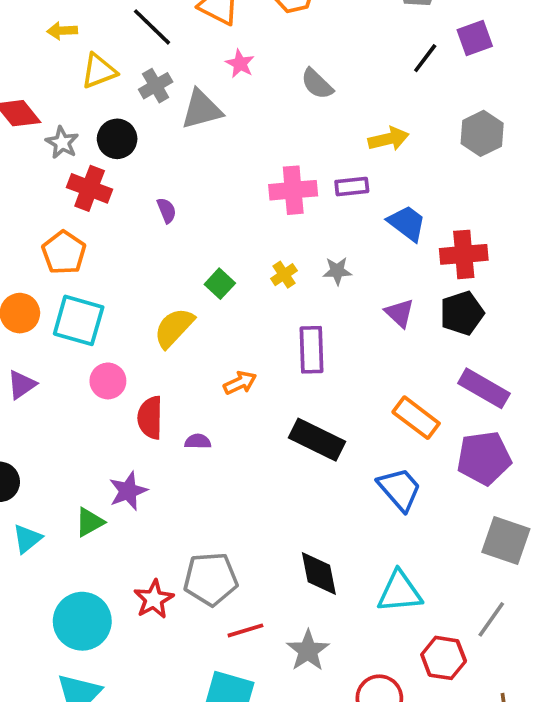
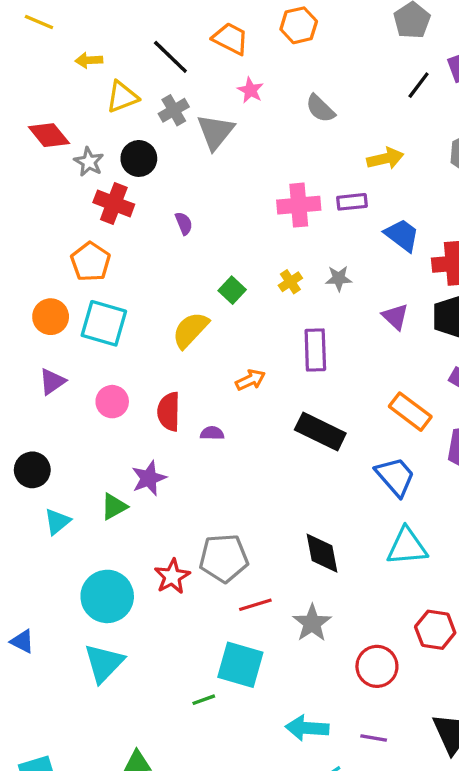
gray triangle: (201, 110) -> (215, 132), turned -36
pink circle: (108, 381) -> (112, 402), moved
cyan triangle: (400, 592) -> (407, 546), moved

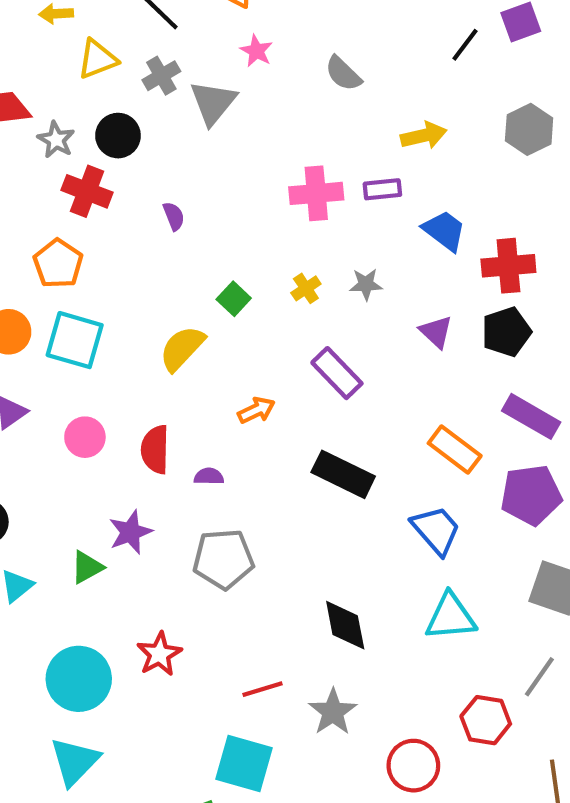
purple rectangle: (315, 350) -> (337, 373), turned -42
gray pentagon: (224, 558) -> (223, 559), moved

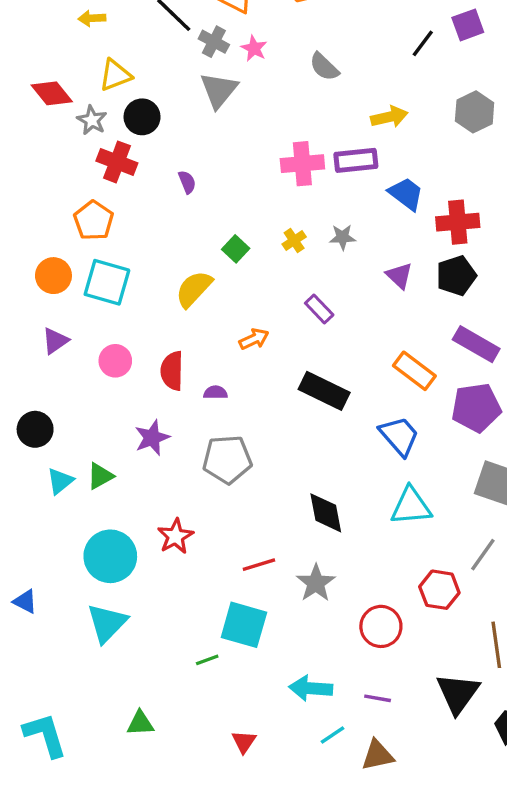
yellow triangle: (97, 59) -> (115, 75), moved
gray cross: (161, 76) -> (214, 42), moved, turned -32
purple rectangle: (382, 189) -> (356, 160), size x1.4
purple rectangle: (337, 373) -> (319, 309), size x0.7
green triangle: (87, 567) -> (100, 476), moved

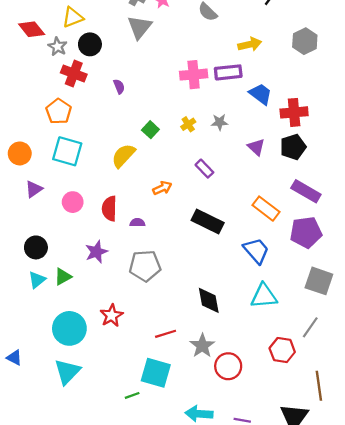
orange circle: (53, 276) -> (20, 153), moved
black circle: (35, 429) -> (36, 247), moved
red circle: (381, 626) -> (228, 366), moved

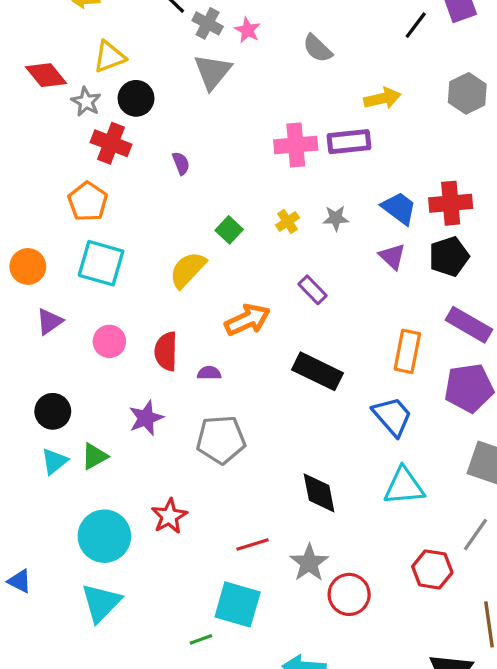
blue trapezoid: (261, 94) -> (399, 208), moved
orange arrow: (162, 188) -> (248, 320), size x1.5
orange rectangle: (266, 209) -> (407, 351), turned 64

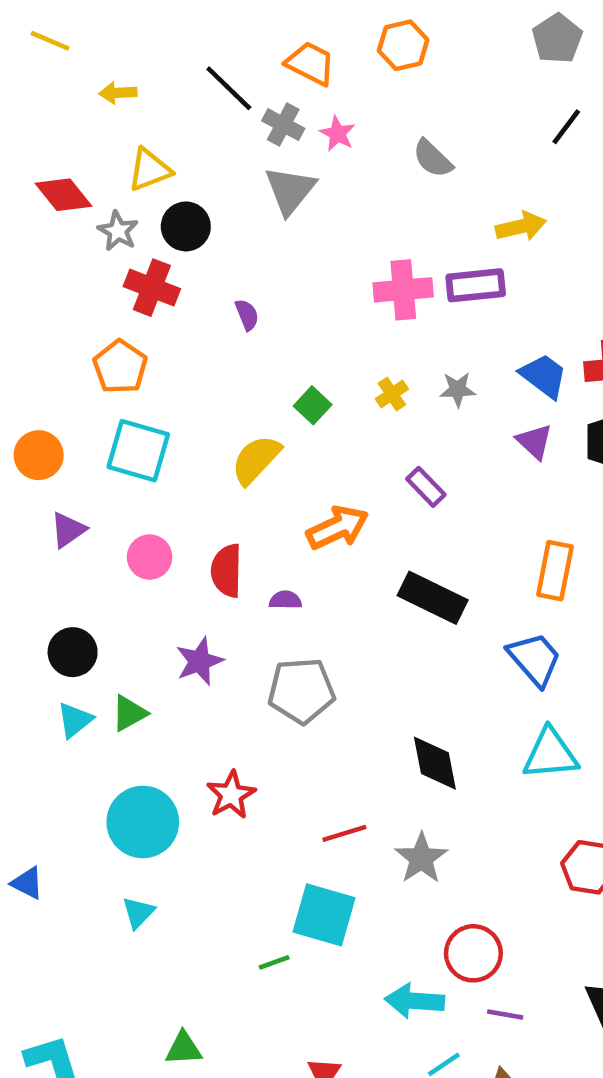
red circle: (349, 594) -> (473, 953), moved
cyan triangle: (101, 603) -> (138, 913), size x0.6

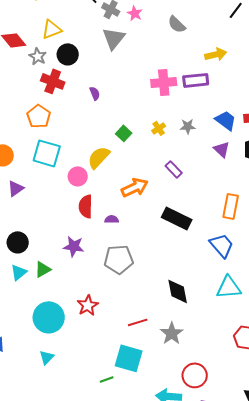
pink circle: (150, 557) -> (78, 176), moved
purple star: (199, 661) -> (74, 246), turned 30

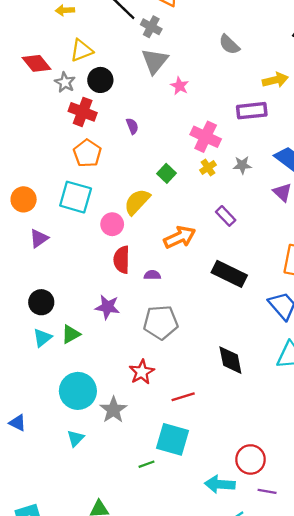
pink star: (135, 13) -> (180, 86), moved
pink cross: (164, 82) -> (206, 137), moved, turned 30
orange pentagon: (39, 116) -> (87, 153), moved
red star: (88, 305) -> (142, 372), moved
gray star: (172, 333) -> (113, 410), moved

